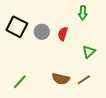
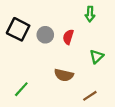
brown semicircle: (61, 79) -> (64, 75), moved
brown line: (84, 80) -> (90, 96), moved

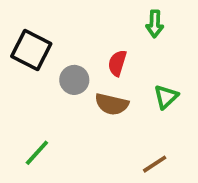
gray circle: (45, 35) -> (74, 80), moved
brown semicircle: (64, 75) -> (112, 104), moved

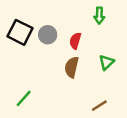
gray circle: (74, 80) -> (48, 35), moved
brown semicircle: (112, 104) -> (72, 67), turned 90

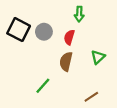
green arrow: (99, 16) -> (79, 14), moved
green line: (24, 98) -> (43, 86), moved

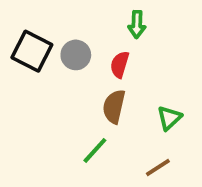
green triangle: (98, 57) -> (169, 118), moved
green line: (43, 86) -> (95, 150), moved

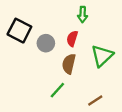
gray circle: (76, 55) -> (46, 43), moved
green triangle: (169, 118) -> (102, 56), moved, size x1.5

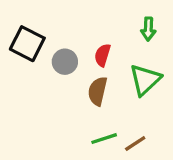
green arrow: (83, 14) -> (148, 29), moved
green line: (57, 90) -> (104, 139), moved, turned 30

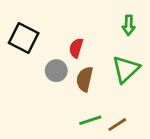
red semicircle: (103, 55) -> (76, 48), moved
gray circle: (65, 62) -> (56, 71), moved

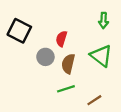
green triangle: (126, 69) -> (101, 56), turned -40
green line: (90, 120) -> (66, 89), moved

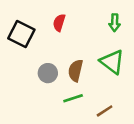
red semicircle: (61, 39) -> (59, 23), moved
gray circle: (45, 57) -> (48, 73), moved

